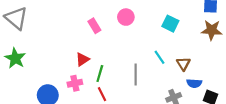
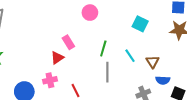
pink circle: (126, 17) -> (90, 13), moved
pink rectangle: (94, 26) -> (68, 42), moved
green line: (100, 73) -> (103, 48), moved

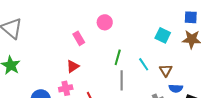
cyan square: (140, 24) -> (163, 35), moved
pink rectangle: (68, 42) -> (79, 38), moved

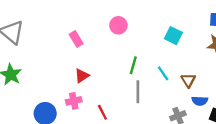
cyan square: (163, 35) -> (173, 36), moved
pink rectangle: (79, 38) -> (76, 39), moved

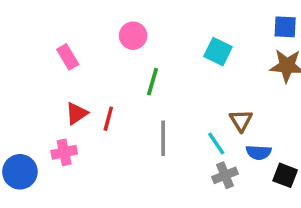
green line: (133, 65) -> (153, 82), moved
cyan line: (163, 73) -> (216, 143), moved
red line: (102, 112) -> (108, 119), moved, turned 42

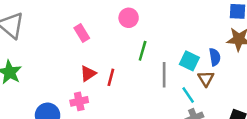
cyan square: (218, 52) -> (189, 61), moved
gray line: (163, 138) -> (164, 75), moved
blue semicircle: (259, 152) -> (215, 57), moved, turned -102

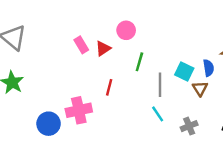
red triangle: (88, 74) -> (103, 48), moved
cyan line: (188, 95) -> (158, 114), moved
pink cross: (79, 101) -> (79, 110), size x1.5

